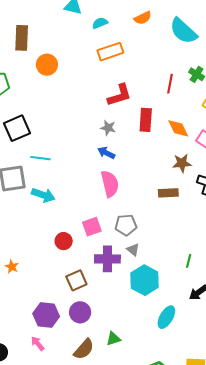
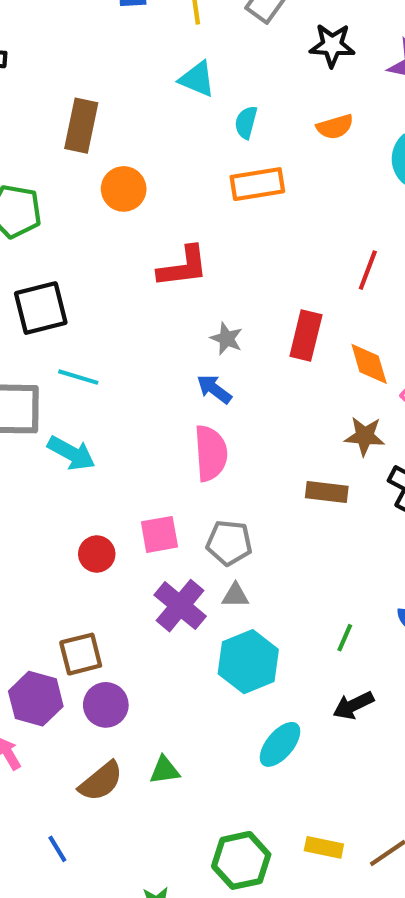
cyan semicircle: (100, 23) -> (246, 122), turned -63
red L-shape: (119, 95) -> (183, 267), moved
gray triangle: (133, 250) -> (235, 596), turned -48
purple cross: (107, 259) -> (180, 606), turned 30
brown square: (76, 280) -> (81, 654), moved

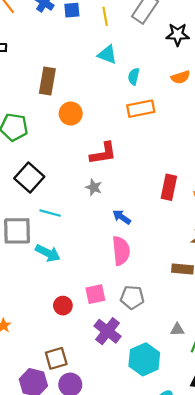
black square: (41, 308) -> (29, 177), turned -32
gray star: (226, 339) -> (94, 187), moved
gray triangle: (235, 596) -> (177, 330), moved

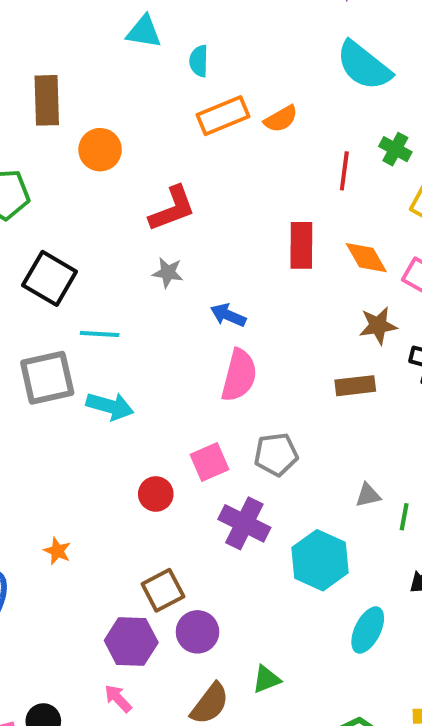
orange semicircle: (180, 77) -> (281, 119), moved
pink semicircle: (121, 251) -> (239, 375), turned 32

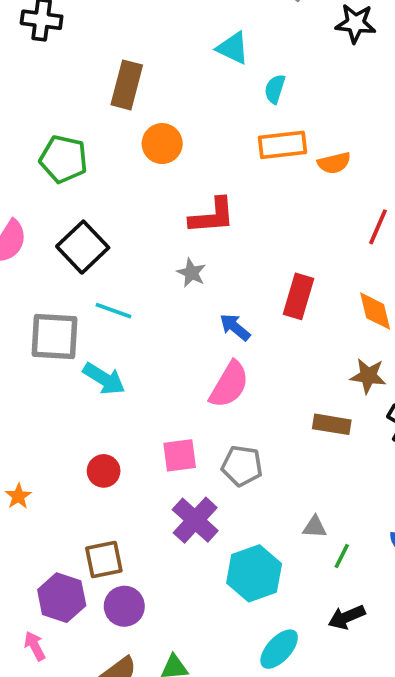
red rectangle: (301, 245) -> (299, 296), moved
red circle: (156, 494) -> (104, 471), moved

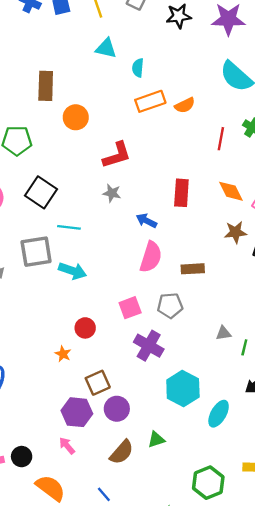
brown rectangle: (332, 424) -> (193, 269), moved
orange star: (18, 496) -> (63, 354), moved
cyan hexagon: (254, 573) -> (183, 389), moved

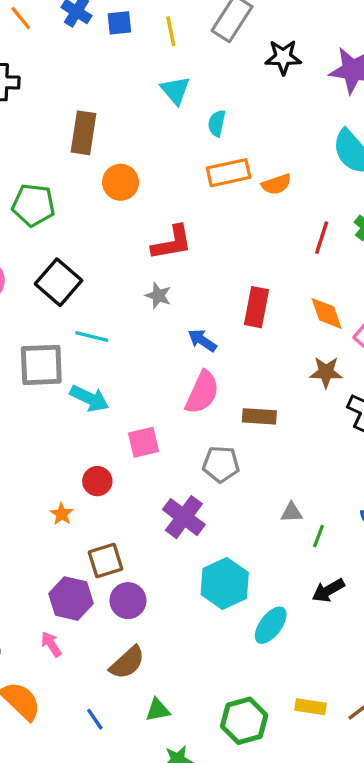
cyan triangle: (106, 48) -> (175, 90), turned 30
pink square: (130, 308) -> (144, 442), moved
green triangle: (156, 440) -> (158, 710), moved

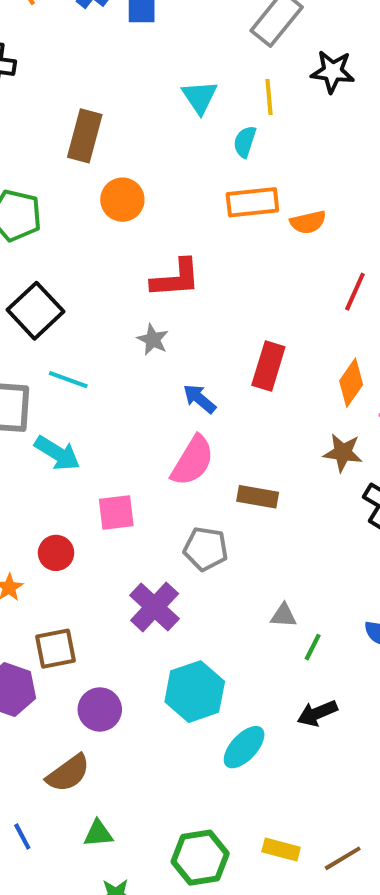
yellow line: (171, 31) -> (269, 97), moved
orange diamond: (327, 313) -> (351, 383), turned 48
purple circle: (128, 601) -> (100, 709), moved

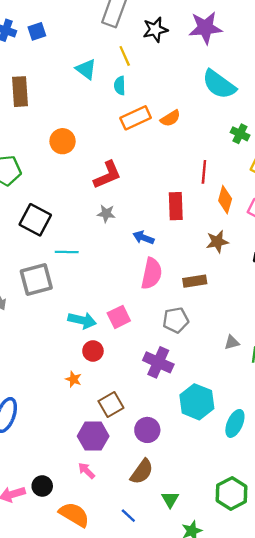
brown rectangle: (85, 136) -> (20, 92), moved
red line: (355, 292) -> (204, 172), moved
cyan arrow: (57, 453) -> (82, 320), moved
brown star: (343, 453) -> (217, 242), moved
green triangle: (98, 834) -> (170, 500), turned -36

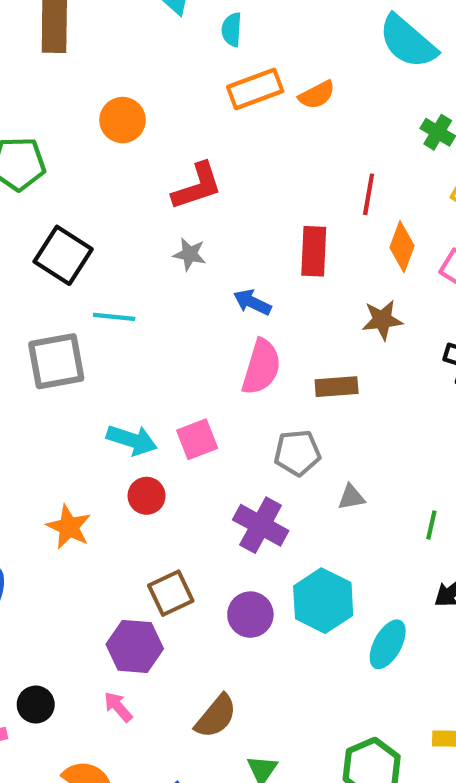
gray triangle: (232, 342) -> (351, 497), moved
orange star: (73, 379) -> (69, 527), moved, size x1.5
purple circle: (147, 430) -> (250, 615), moved
black circle: (42, 486) -> (36, 705), moved

